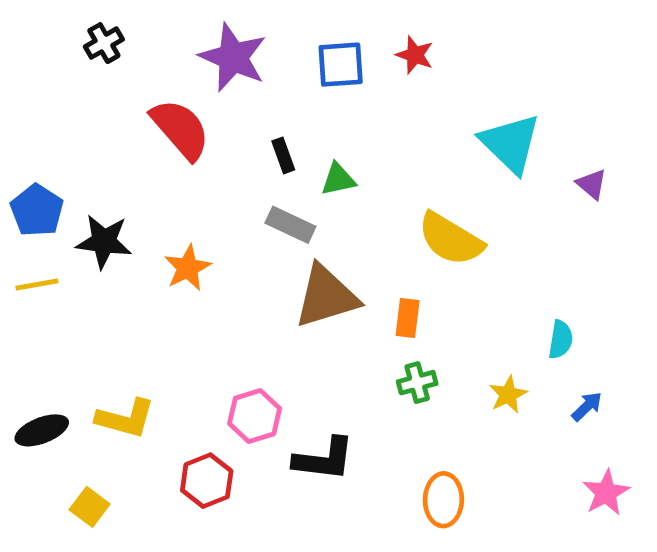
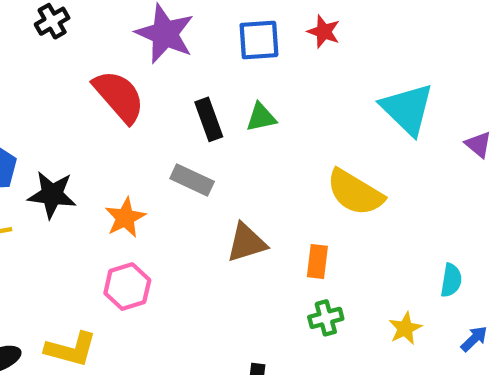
black rectangle: (283, 155) -> (209, 119), size x1.4
green triangle: (338, 179) -> (261, 117), moved
gray rectangle: (290, 225) -> (192, 180), moved
brown triangle: (326, 296) -> (246, 243), size x0.7
pink hexagon: (255, 416) -> (127, 287), moved

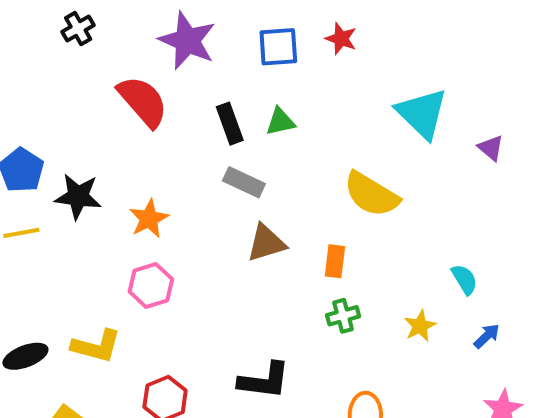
gray rectangle: (192, 180) -> (244, 182), moved
cyan semicircle: (451, 280) -> (464, 279), turned -40

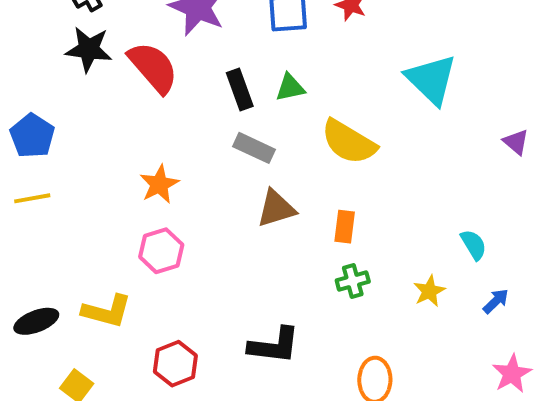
purple triangle: (491, 148) -> (516, 142), moved
yellow semicircle: (371, 194) -> (349, 142), moved
black star: (78, 196) -> (89, 49), moved

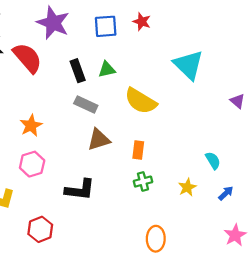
black L-shape: (274, 345) -> (80, 190), moved

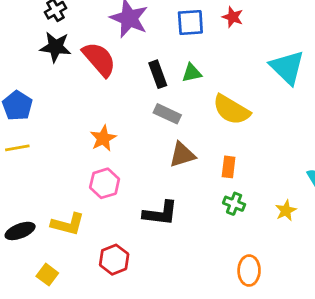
green cross: (143, 182) -> (234, 204), turned 36

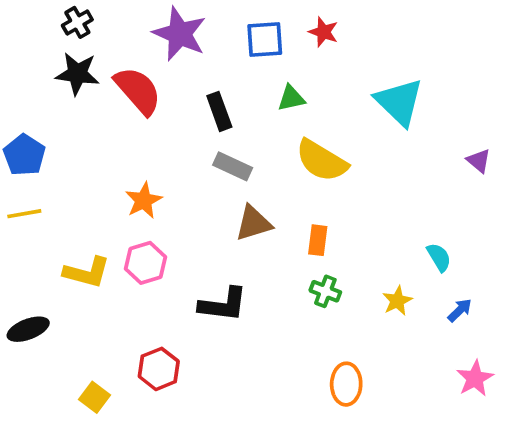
green triangle: (192, 73) -> (291, 98), moved
yellow L-shape: (68, 224) -> (87, 272), moved
yellow square: (47, 275) -> (94, 397), moved

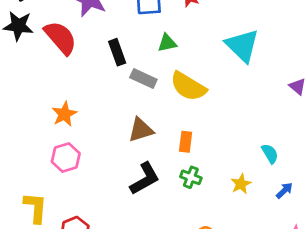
gray rectangle: (233, 166) -> (143, 79), moved
yellow L-shape: (87, 272) -> (35, 208), moved, turned -100
black L-shape: (223, 305) -> (145, 179), moved, turned -36

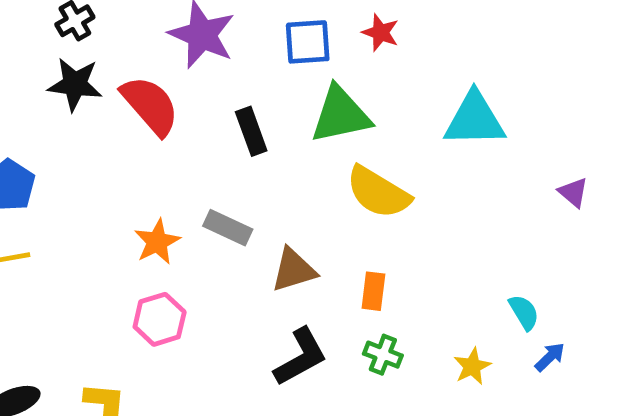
green triangle: (167, 43) -> (341, 115), size x1.8
cyan triangle: (242, 46) -> (475, 120), turned -45
gray rectangle: (143, 79) -> (228, 228), moved
blue arrow: (284, 190) -> (550, 357), moved

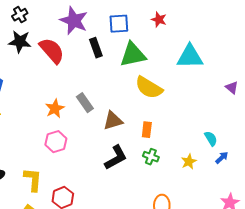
red star: (381, 33) -> (159, 20), moved
black rectangle: (251, 131) -> (96, 48), moved
gray rectangle: (228, 228) -> (85, 103), turned 30

